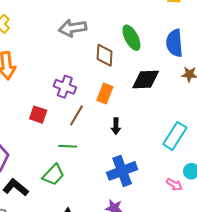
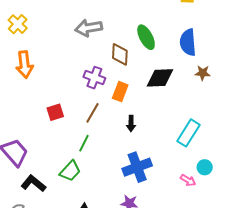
purple cross: (65, 87) -> (94, 78), moved
red square: (38, 115) -> (55, 112), turned -36
green line: (68, 146) -> (84, 143), turned -66

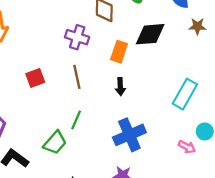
orange rectangle: (120, 92) -> (119, 52), moved
brown line: (93, 113) -> (77, 77), turned -40
green line: (84, 143) -> (76, 120), moved

